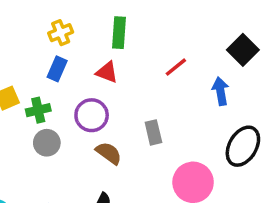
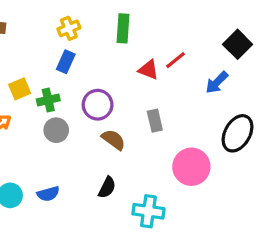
red triangle: (107, 72) -> (148, 70), moved
blue arrow: (221, 91) -> (217, 82), turned -125

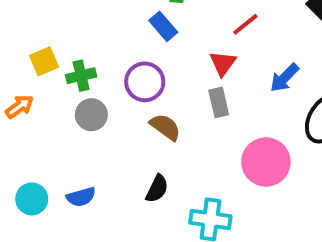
blue rectangle: (66, 62) -> (163, 26), moved, turned -65
red triangle: (148, 70) -> (223, 63), moved, turned 45
blue arrow: (217, 82) -> (284, 78), moved

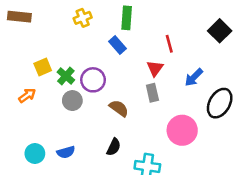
red line: (245, 24) -> (169, 44), turned -66
green cross: (81, 76) -> (66, 76), turned -36
purple circle: (145, 82) -> (93, 80), moved

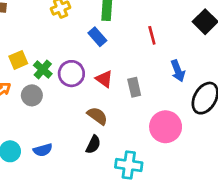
red triangle: (155, 68) -> (104, 79), moved, turned -30
blue arrow: (194, 77) -> (178, 71), turned -66
gray circle: (72, 101) -> (32, 95), moved
brown semicircle: (119, 108) -> (97, 116), moved

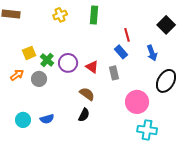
blue rectangle: (97, 37) -> (121, 52), moved
blue arrow: (178, 71) -> (152, 53), moved
cyan cross: (129, 165) -> (147, 130), moved

